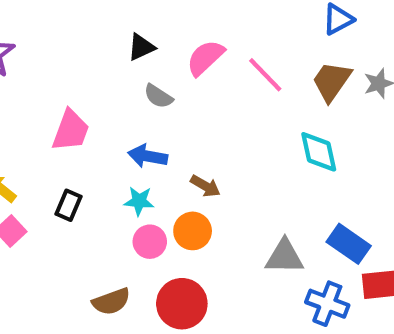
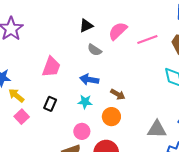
pink line: (265, 75) -> (147, 39), turned -66
pink circle: (150, 242) -> (82, 131), moved

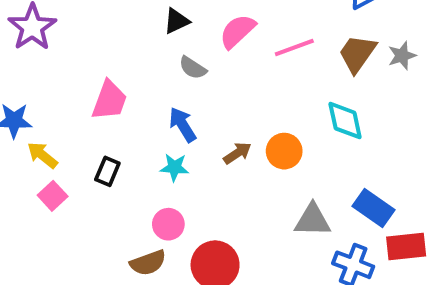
blue arrow: (89, 80) -> (183, 125), turned 48
brown arrow: (118, 94) -> (237, 153), turned -64
orange circle: (111, 117) -> (284, 151), moved

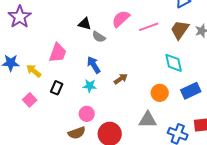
black triangle: (176, 21) -> (85, 24), moved, turned 40
orange circle: (284, 151) -> (160, 93), moved
yellow arrow: (42, 155) -> (34, 71), moved
blue rectangle: (374, 208) -> (191, 91), moved, turned -60
gray triangle: (313, 220) -> (148, 120), moved

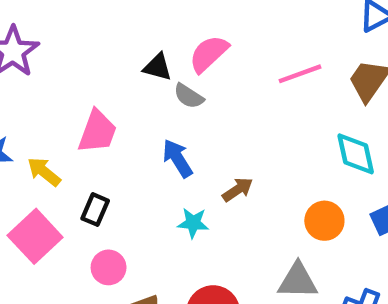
pink semicircle: (121, 19) -> (209, 54), moved
cyan star: (90, 86) -> (193, 223), moved
pink square: (30, 100) -> (35, 236), size x1.6
pink circle: (87, 114) -> (109, 267), moved

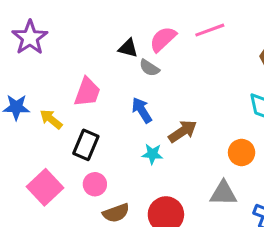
pink line: (300, 74) -> (210, 30), moved
brown arrow: (238, 190) -> (183, 131), size x1.4
black rectangle: (95, 210) -> (86, 145), size x1.4
pink square: (35, 236) -> (45, 187), moved

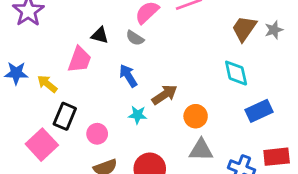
black triangle: (128, 48) -> (100, 35), moved
black rectangle: (86, 145) -> (65, 116), moved
orange circle: (242, 152) -> (196, 116), moved
pink circle: (95, 184) -> (97, 134), moved

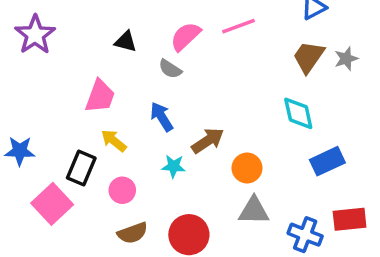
black triangle: (100, 35) -> (126, 42), moved
blue star: (16, 73) -> (20, 151), moved
yellow arrow: (47, 84) -> (114, 141), moved

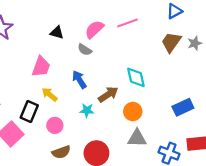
cyan diamond: (298, 113) -> (136, 77), moved

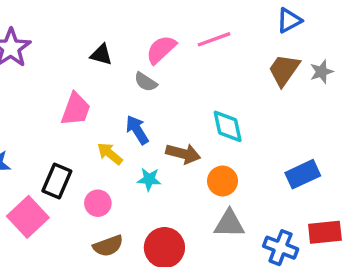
yellow arrow: (49, 94) -> (110, 154), moved
brown arrow: (108, 94) -> (183, 154), turned 48

